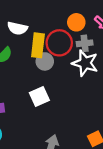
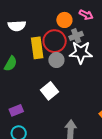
white semicircle: (17, 28) -> (17, 26), moved
gray circle: (45, 61) -> (56, 60), moved

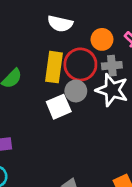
white semicircle: (17, 26) -> (60, 24), moved
white square: (50, 91) -> (59, 107), moved

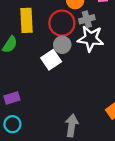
yellow rectangle: (54, 67) -> (27, 20), moved

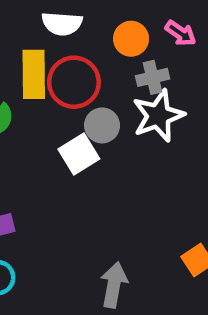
red circle: (62, 23) -> (74, 82), moved
white star: (91, 39) -> (158, 116), turned -30

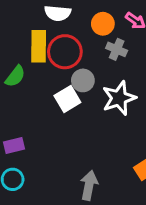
gray cross: (153, 77) -> (117, 49), turned 36
white star: (158, 116) -> (119, 98), moved

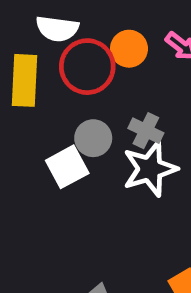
gray cross: (117, 49) -> (146, 131), moved
red circle: (65, 52) -> (87, 67), moved

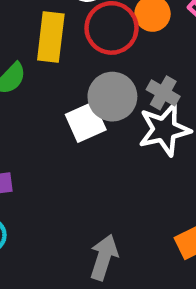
gray circle: (93, 138) -> (112, 97), size x1.4

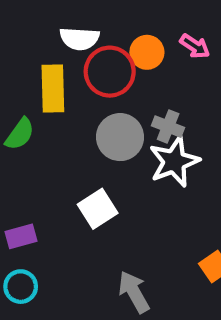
white square: (86, 122) -> (98, 209), moved
gray arrow: (104, 257) -> (134, 292), turned -39

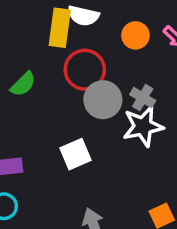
red circle: (110, 72) -> (85, 70), moved
yellow rectangle: (53, 89) -> (60, 28), moved

